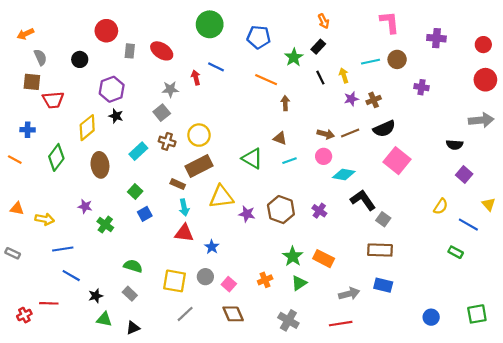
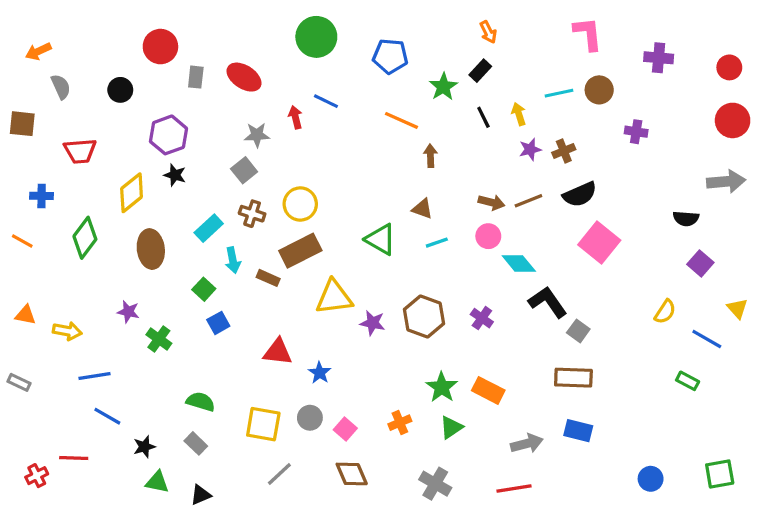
brown square: (32, 82) -> (22, 124), moved
cyan diamond: (344, 174) -> (519, 263), turned 40
cyan arrow: (184, 207) -> (233, 260), moved

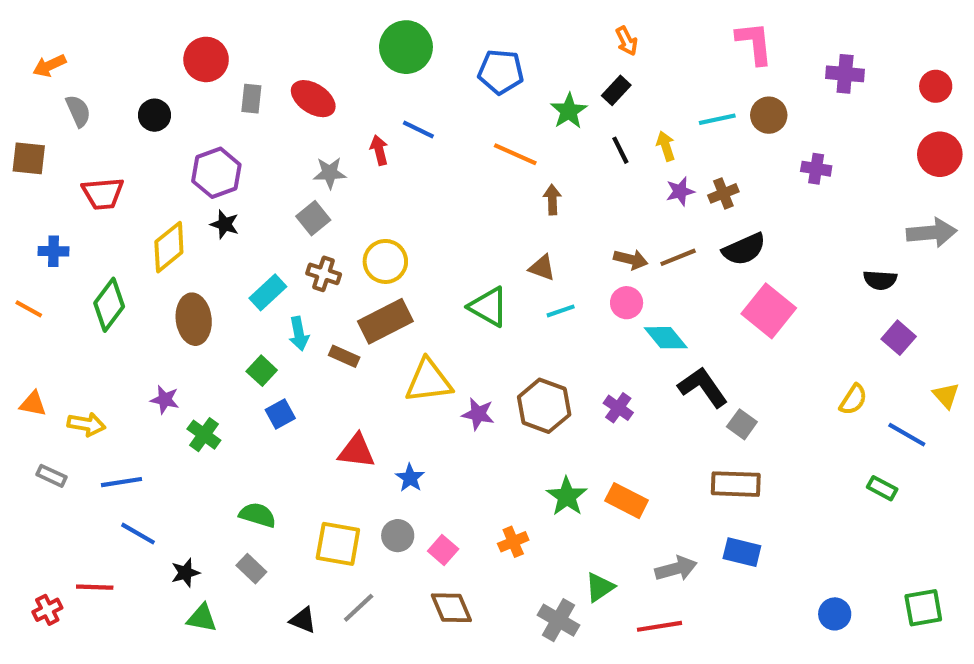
gray rectangle: (19, 382) -> (51, 476), moved
green triangle: (451, 427) -> (600, 587), moved
black triangle: (201, 495) -> (303, 620), moved, turned 45

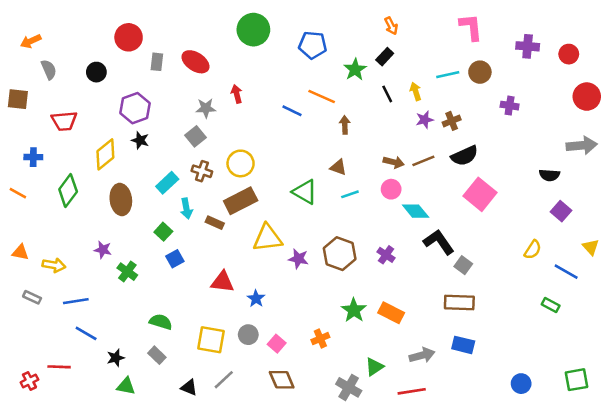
red circle: (936, 86) -> (569, 54), moved
blue line: (418, 130) -> (292, 111), moved

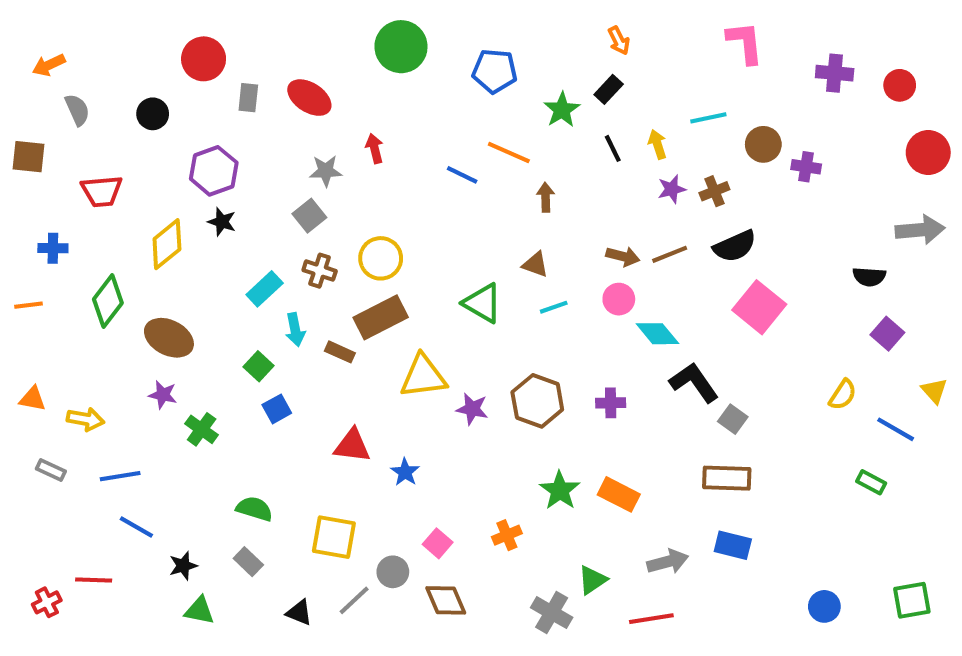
brown circle: (480, 72) -> (763, 144), moved
orange line: (18, 193) -> (28, 305), turned -36
brown ellipse: (121, 199) -> (169, 338), moved, turned -56
purple cross: (386, 255) -> (611, 403), turned -36
gray circle: (248, 335) -> (393, 572), moved

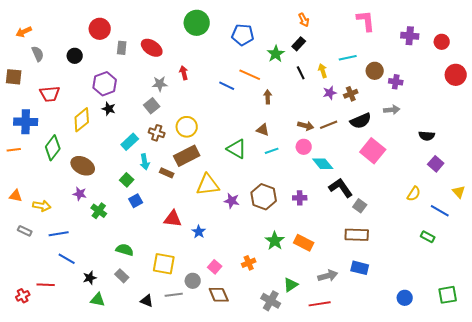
gray arrow: (920, 230) -> (392, 110), moved, size x0.7
blue cross: (53, 248) -> (26, 122), size x1.6
gray line: (354, 600) -> (174, 295), turned 36

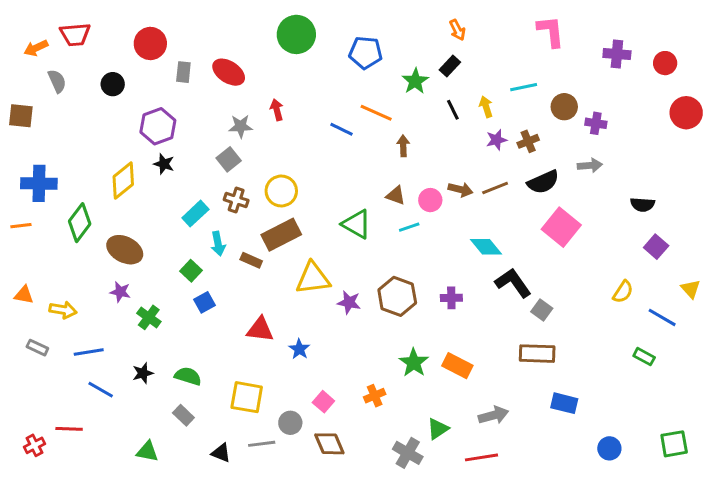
red trapezoid: (50, 94) -> (75, 34), moved
pink circle: (304, 147) -> (430, 200), moved
blue rectangle: (360, 268) -> (564, 403), moved
black star: (90, 278) -> (143, 373), moved

